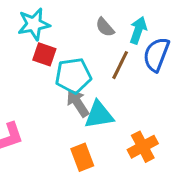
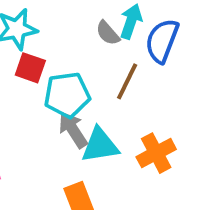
cyan arrow: (138, 30) -> (131, 21), moved
blue semicircle: (156, 54) -> (162, 41), moved
orange cross: (143, 147) -> (156, 153), moved

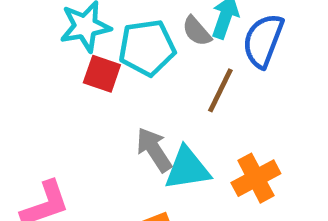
cyan pentagon: (67, 95) -> (147, 48), moved

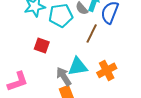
red square: (102, 74) -> (42, 45), moved
gray arrow: (154, 150) -> (64, 76), moved

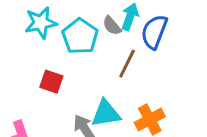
cyan pentagon: (61, 15) -> (80, 36), turned -30

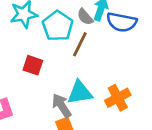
blue semicircle: (154, 32) -> (122, 22), turned -100
brown line: (127, 64) -> (80, 44), moved

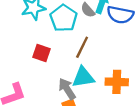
brown line: (80, 44) -> (82, 47), moved
orange cross: (118, 98) -> (117, 82), turned 30

